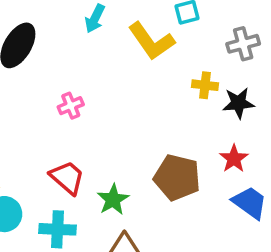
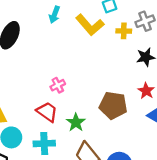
yellow cross: (205, 85) -> (124, 31), moved
pink cross: (71, 106) -> (58, 85), moved

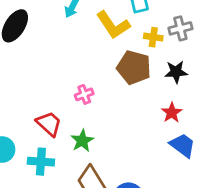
pink cross: (58, 85) -> (84, 94), moved
brown pentagon: (113, 105) -> (134, 67), moved

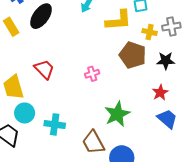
yellow L-shape: (113, 25) -> (118, 20), turned -64
red trapezoid: (49, 124) -> (44, 69), moved
green star: (82, 141) -> (117, 114), moved, size x1.4

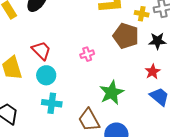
cyan circle: (25, 113) -> (46, 75), moved

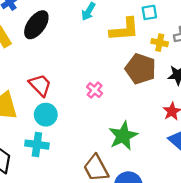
pink cross: (87, 54) -> (95, 90), turned -32
cyan cross: (52, 103) -> (37, 145), moved

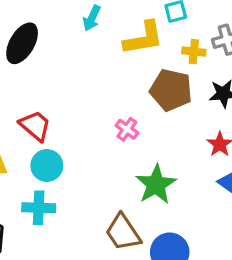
pink cross: (95, 90) -> (127, 129), moved

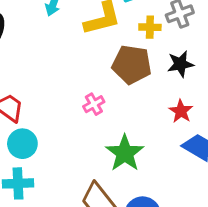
pink cross: (127, 129) -> (94, 104), turned 30

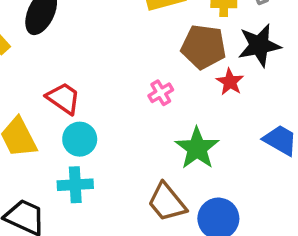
black star: (180, 64) -> (259, 45), size x1.4
red star: (181, 111) -> (230, 82), moved

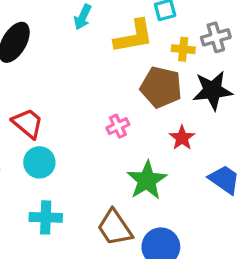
red star: (230, 82) -> (182, 138), moved
cyan cross: (75, 185) -> (46, 217), moved

